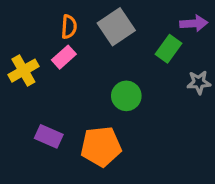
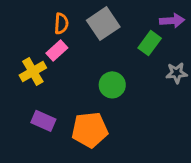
yellow cross: (23, 71) -> (33, 71), moved

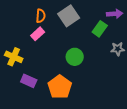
yellow cross: (33, 71) -> (14, 57), moved, turned -36
orange pentagon: (90, 130) -> (60, 87), turned -30

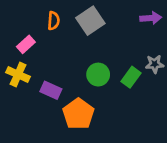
green rectangle: (100, 29) -> (131, 77), moved
pink rectangle: (38, 34) -> (26, 44), moved
purple rectangle: (29, 81) -> (51, 90), moved

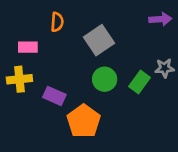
gray square: (90, 21) -> (99, 40), moved
pink rectangle: (26, 44) -> (28, 47), turned 42
yellow cross: (18, 75) -> (19, 79), turned -30

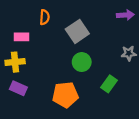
green rectangle: (139, 82) -> (109, 84), moved
purple rectangle: (54, 96) -> (18, 88), moved
orange pentagon: (84, 121) -> (65, 95), turned 30

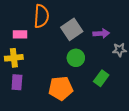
purple arrow: (125, 15) -> (101, 33), moved
orange semicircle: (45, 17) -> (41, 16), size x1.6
purple rectangle: (18, 88) -> (17, 82), turned 70

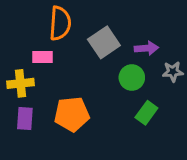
pink rectangle: (20, 34) -> (42, 57), moved
green circle: (76, 58) -> (132, 78), moved
orange pentagon: (61, 88) -> (72, 114), moved

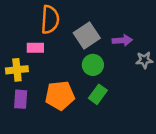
green circle: (132, 78) -> (93, 65), moved
green rectangle: (146, 113) -> (98, 94), moved

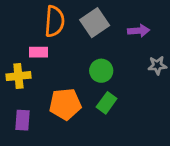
gray square: (87, 36) -> (95, 23), moved
purple arrow: (122, 40) -> (139, 31), moved
purple rectangle: (21, 99) -> (22, 120), moved

